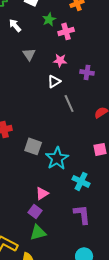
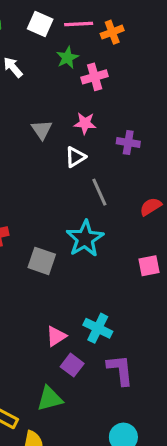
gray triangle: (29, 54) -> (42, 130), moved
cyan star: (57, 158) -> (85, 239), moved
cyan cross: (81, 181) -> (98, 328), moved
purple square: (35, 211) -> (72, 365), moved

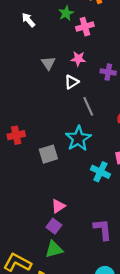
gray square: (42, 261) -> (48, 154), turned -36
cyan cross: (98, 328) -> (100, 172), moved
purple square: (72, 365) -> (54, 226), moved

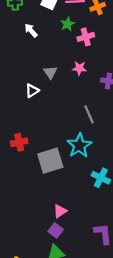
white triangle: (72, 82) -> (32, 91), moved
gray square: (48, 154) -> (50, 161), size x1.4

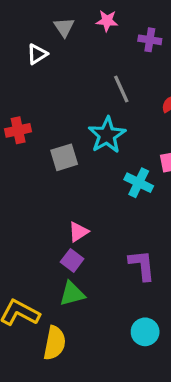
gray square: (50, 161) -> (64, 157), size x0.7

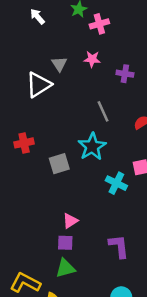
white triangle: (37, 54) -> (39, 85), size x1.6
purple square: (72, 260) -> (65, 243), turned -35

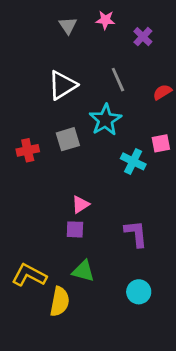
purple cross: (125, 74) -> (143, 37), turned 35
white triangle: (39, 85) -> (62, 85), moved
red cross: (24, 143) -> (28, 150), moved
green triangle: (65, 268) -> (83, 271), moved, turned 30

